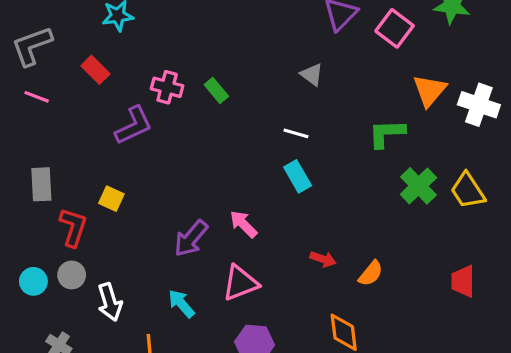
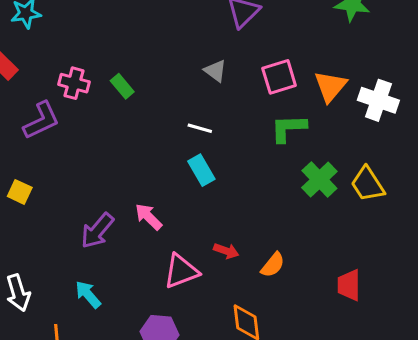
pink square: (395, 28) -> (279, 77), moved, turned 36
red trapezoid: (463, 281) -> (349, 285), moved
pink triangle: (240, 283) -> (181, 271), moved

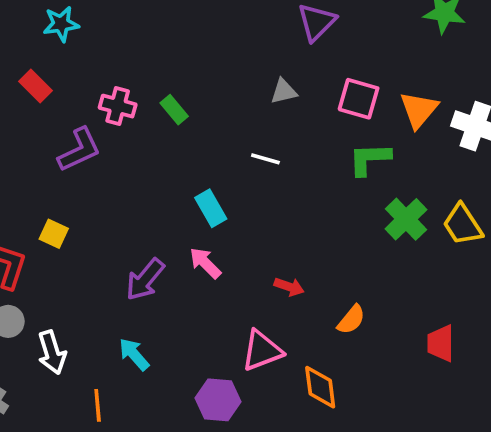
gray triangle: (215, 71) -> (284, 91), turned -50
pink square: (279, 77) -> (359, 99), turned 33
cyan rectangle: (201, 170) -> (211, 208), moved
red arrow: (226, 251) -> (289, 287), moved
pink triangle: (181, 271) -> (262, 351), moved

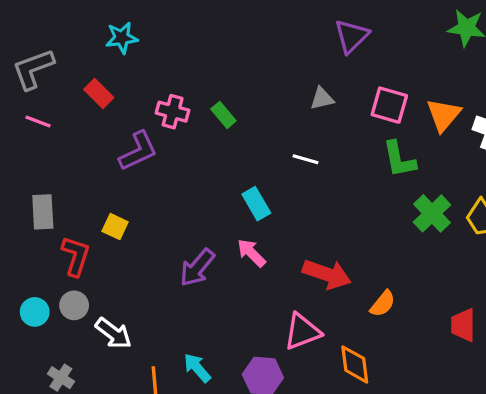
green L-shape: (369, 159) -> (399, 159), turned -99
red arrow: (289, 287) -> (327, 274), size x1.8
white arrow: (52, 352) -> (113, 333), turned -36
cyan arrow: (134, 354) -> (197, 368), moved

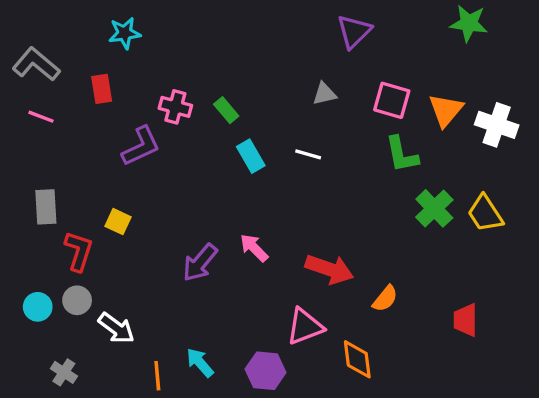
gray L-shape: (33, 69) -> (36, 64), turned 60
red rectangle: (99, 94) -> (102, 89), turned 36
cyan rectangle: (256, 204) -> (251, 156), moved

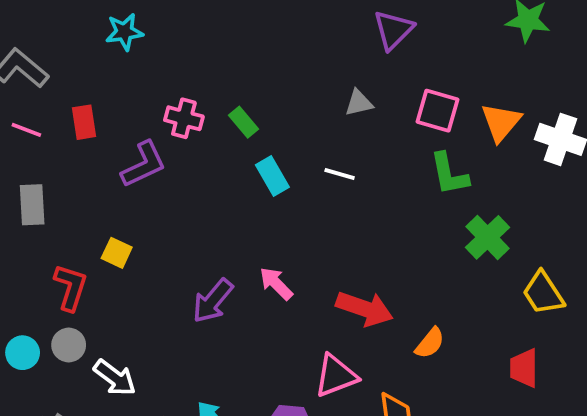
red rectangle: (102, 89) -> (84, 122), moved
gray rectangle: (46, 207) -> (32, 205), moved
yellow trapezoid: (485, 213) -> (543, 293), moved

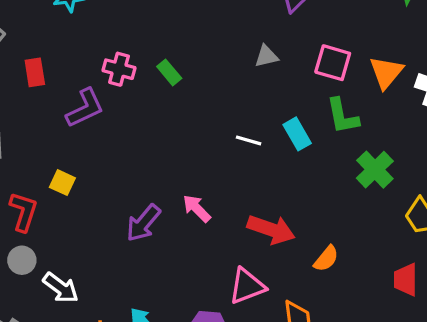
white line: (340, 174) -> (249, 140), moved
cyan rectangle: (272, 176) -> (297, 134), moved

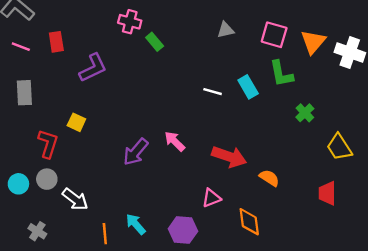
pink cross: (119, 69) -> (130, 22), moved
green cross: (375, 170) -> (305, 113), size x0.7
orange semicircle: (326, 259) -> (269, 178), turned -96
pink triangle: (247, 286) -> (211, 198), size x0.7

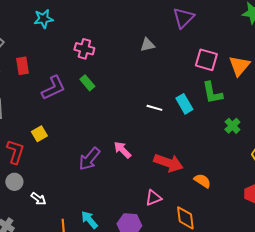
gray triangle: (226, 30) -> (147, 45), moved
green rectangle: (155, 42) -> (87, 83), moved
yellow square: (76, 122) -> (39, 134), turned 35
white arrow: (75, 199) -> (38, 199), size x0.7

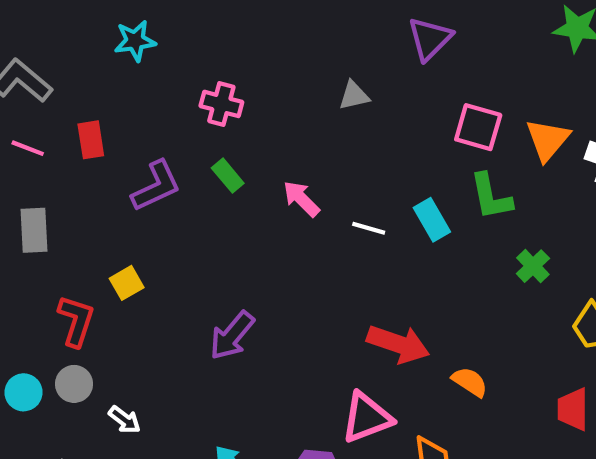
pink arrow: (122, 150) -> (301, 199), moved
pink triangle: (153, 198) -> (367, 418), size x1.5

